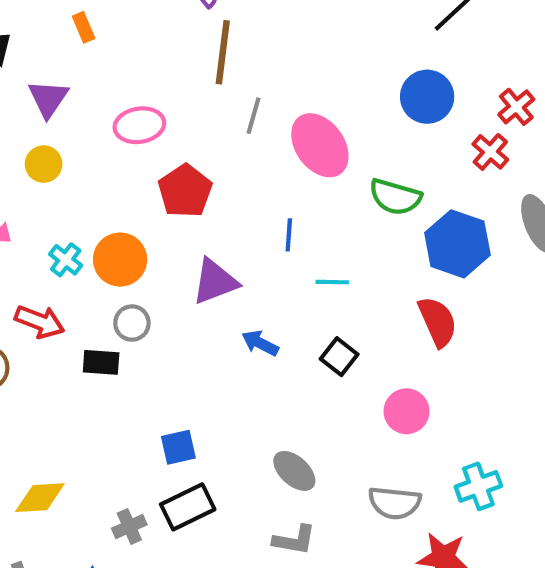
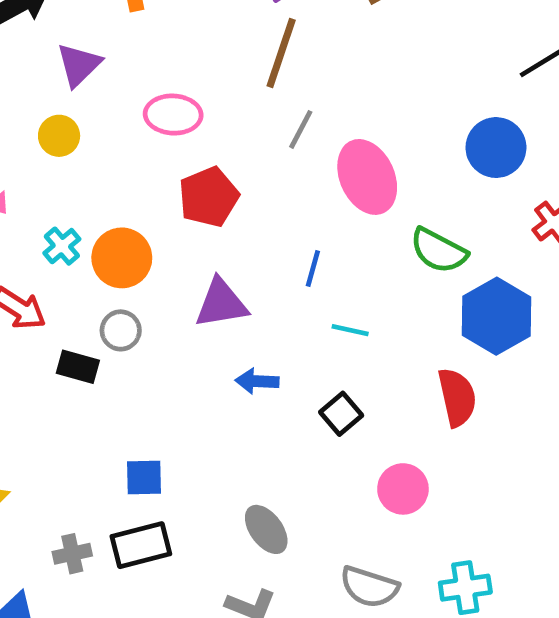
blue arrow: (260, 343) -> (257, 381), turned -36

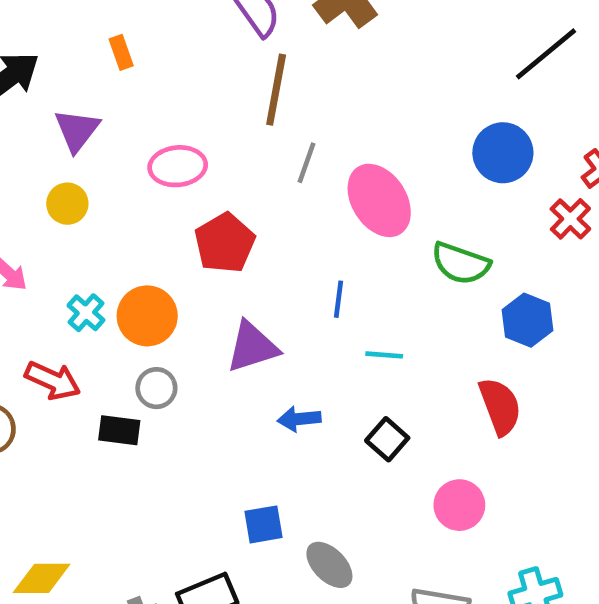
blue hexagon: (496, 316) -> (528, 320), size x0.7
blue square: (144, 477) -> (264, 524), moved

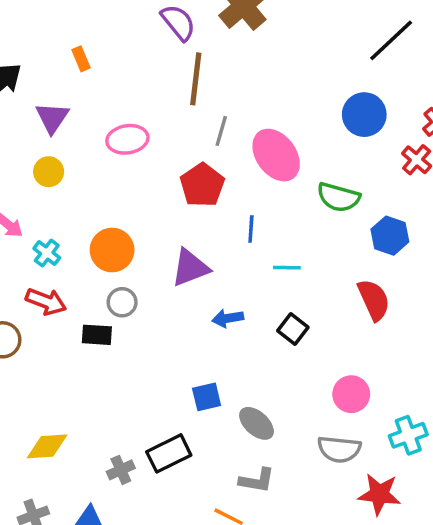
red pentagon: (225, 243) -> (202, 185), moved
cyan cross: (86, 313) -> (47, 253), moved
pink circle: (459, 505) -> (351, 394), moved

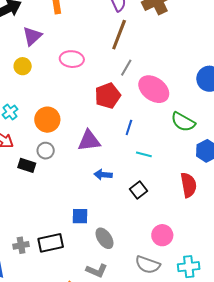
pink ellipse: (276, 155) -> (154, 89), turned -32

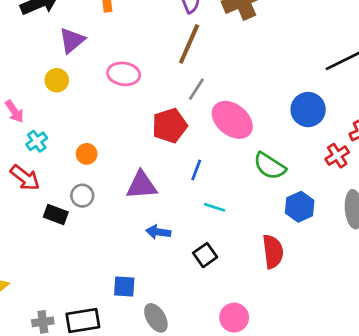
orange circle: (47, 120) -> (87, 154), size x0.6

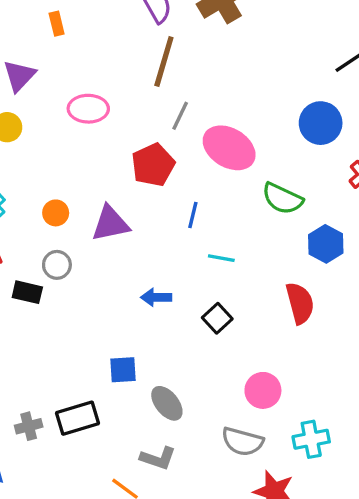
purple triangle: (142, 185) -> (110, 223), moved

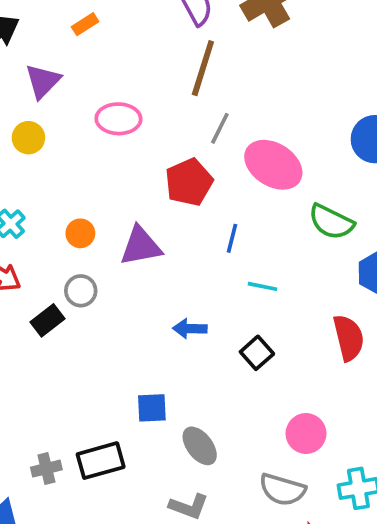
orange rectangle: (57, 24) -> (85, 24), turned 70
black rectangle: (27, 292) -> (48, 320), turned -52

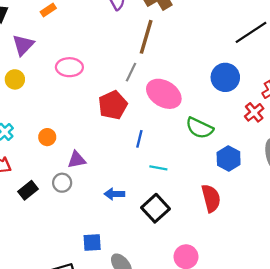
brown line: (203, 68) -> (146, 37), moved
purple triangle: (141, 246) -> (77, 160), moved, size x0.7
gray circle: (81, 291) -> (62, 183), moved
black square: (257, 353) -> (155, 208), size x1.4

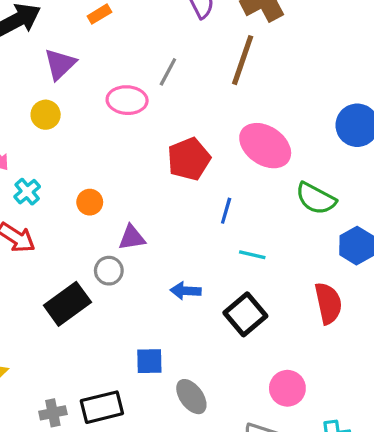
gray line: (131, 72) -> (168, 72), moved
black rectangle: (28, 190) -> (67, 304), moved, size x1.5

